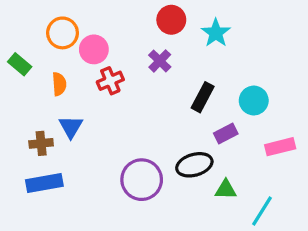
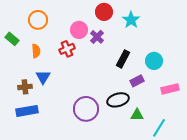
pink circle: (94, 49) -> (79, 30), moved

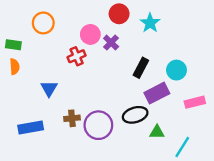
green rectangle: (12, 39) -> (13, 45), turned -32
orange semicircle: (36, 51) -> (15, 67), moved
purple rectangle: (137, 81) -> (157, 93), size x1.5
brown cross: (25, 87) -> (72, 118), moved

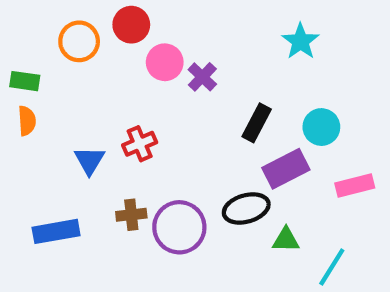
red circle: (119, 14) -> (131, 25), moved
cyan star: (150, 23) -> (300, 41), moved
red cross: (77, 56) -> (140, 144), moved

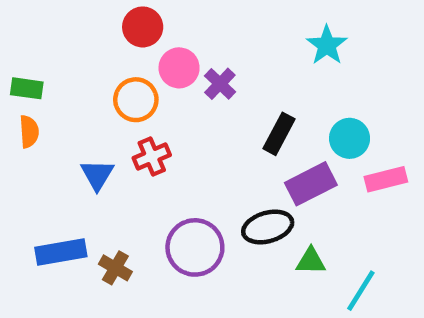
orange circle: (79, 41) -> (136, 100), moved
pink rectangle: (355, 186) -> (386, 179), moved
brown cross: (131, 215) -> (115, 268), moved, turned 36

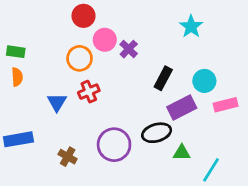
blue rectangle: (61, 252) -> (18, 139), moved

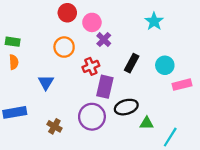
pink circle: (105, 40) -> (92, 22), moved
red cross: (89, 92) -> (91, 66), moved
purple rectangle: (182, 107) -> (105, 87), moved, turned -50

